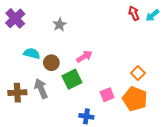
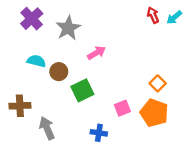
purple cross: (15, 18) -> (32, 19), moved
gray star: (60, 25) -> (68, 28), size x1.5
pink arrow: (84, 57) -> (96, 53), moved
gray arrow: (41, 88) -> (47, 128), moved

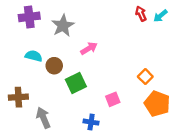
purple cross: (32, 19) -> (29, 17), turned 36
orange pentagon: (154, 113) -> (157, 104), moved

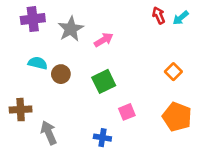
pink arrow: (89, 48) -> (104, 40), moved
orange square: (145, 77) -> (173, 72), moved
green square: (76, 83) -> (104, 81), moved

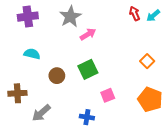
gray star: (71, 29) -> (70, 17), moved
brown circle: (61, 74) -> (57, 76), moved
gray arrow: (49, 133) -> (41, 113), turned -108

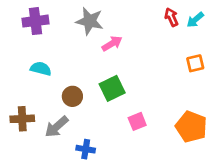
gray star: (70, 17) -> (90, 21), turned -30
orange square: (147, 61) -> (195, 63), moved, turned 32
gray arrow: (41, 113) -> (57, 127), moved
blue cross: (87, 117) -> (86, 149), moved

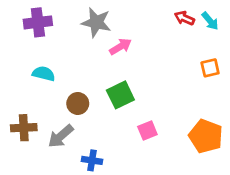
red arrow: (171, 17) -> (184, 18), turned -42
cyan arrow: (195, 20) -> (210, 21), turned -90

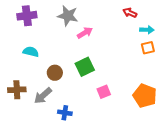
cyan arrow: (210, 21) -> (147, 30), moved, turned -48

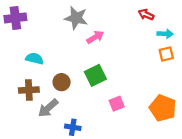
purple cross: (27, 16) -> (15, 18), moved
brown cross: (17, 90) -> (29, 90), moved

